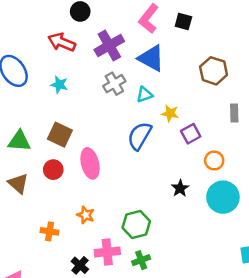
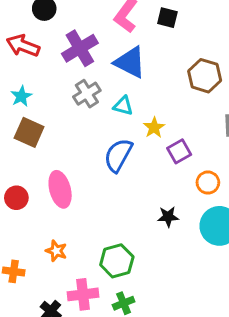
cyan star: (59, 85) -> (21, 96), turned 30
cyan triangle: (145, 94) -> (123, 106), turned 36
yellow star: (170, 113) -> (154, 128), turned 30
brown square: (60, 135) -> (29, 132), moved
black star: (180, 188) -> (168, 217), turned 30

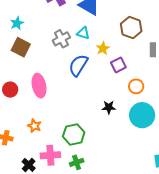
brown hexagon: (205, 76) -> (131, 27), moved
gray cross: (87, 94) -> (61, 39), moved

